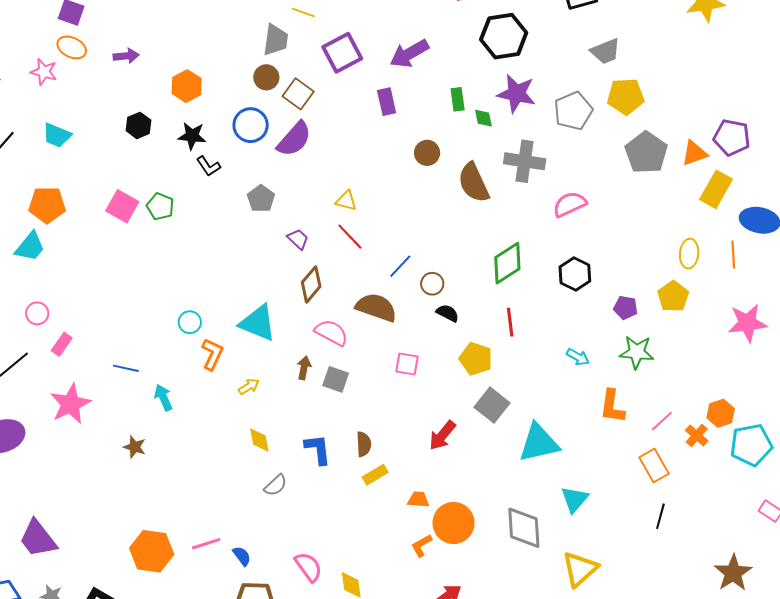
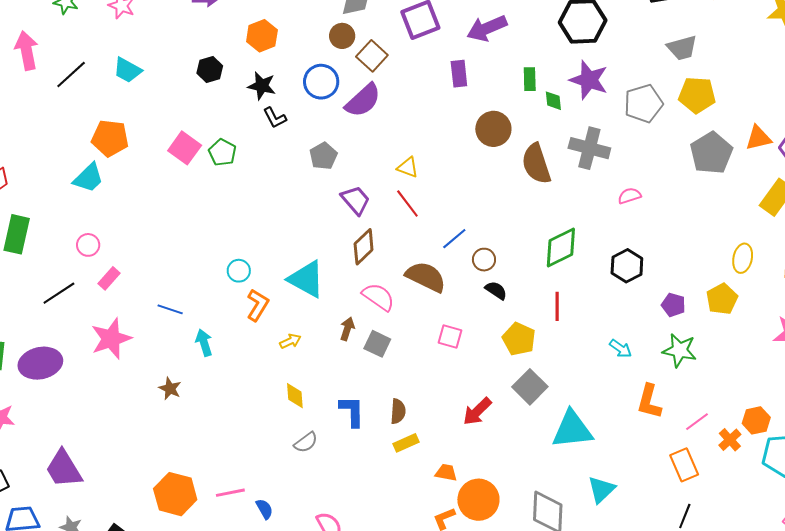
brown circle: (427, 153) -> (493, 129), size x1.4
orange triangle: (694, 153) -> (758, 138), moved
pink semicircle: (570, 204) -> (629, 196), size x0.7
purple trapezoid: (298, 239) -> (356, 200), size x1.4

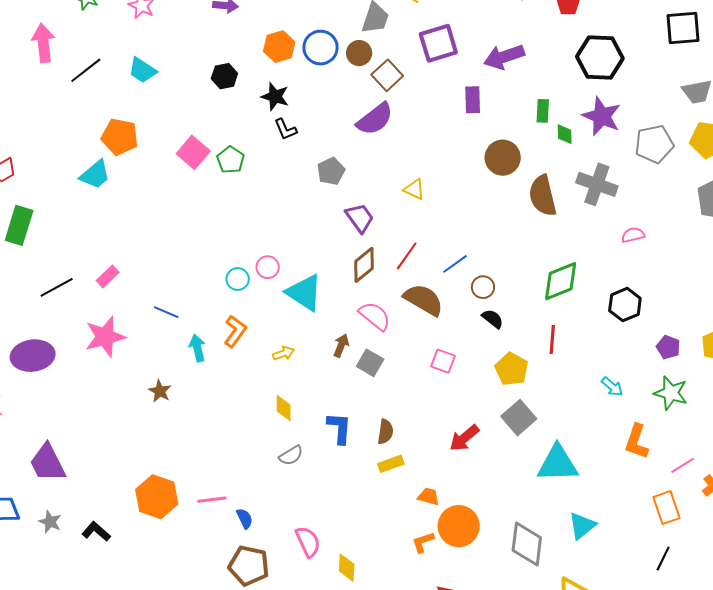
blue circle: (321, 82) -> (321, 48), moved
red line: (407, 203) -> (407, 256), moved, turned 68
pink circle: (88, 245) -> (268, 267), moved
orange L-shape: (258, 305) -> (235, 331), moved

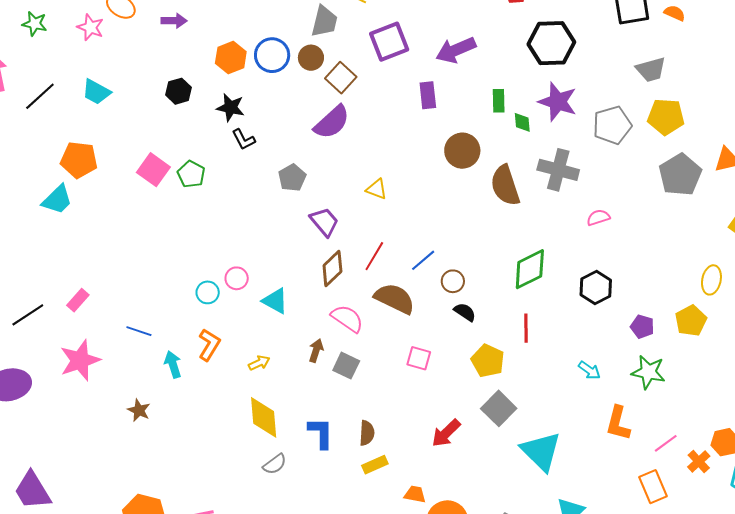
cyan triangle: (304, 293) -> (275, 301), size x0.7
yellow diamond: (284, 408) -> (264, 417), size x1.6
cyan triangle: (558, 464) -> (541, 451), turned 51

